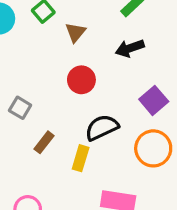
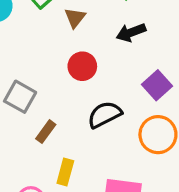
gray square: (20, 108) -> (20, 97), size x1.4
yellow rectangle: (81, 158) -> (65, 172), moved

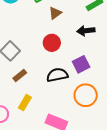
purple square: (157, 85) -> (81, 64), moved

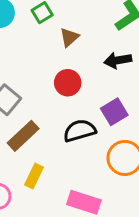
brown rectangle: (20, 76) -> (23, 136), size x1.5

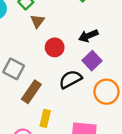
brown triangle: (69, 37) -> (38, 21), moved
black arrow: (118, 60) -> (88, 36), moved

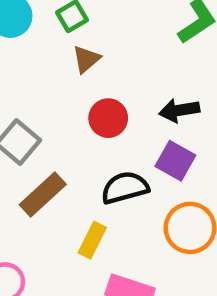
purple square: (92, 61) -> (175, 161), turned -30
yellow rectangle: (45, 118) -> (92, 240), moved

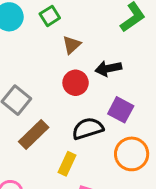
brown triangle: (86, 59) -> (72, 45), moved
black arrow: (179, 110) -> (108, 68), moved

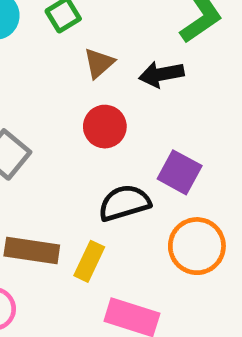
black arrow: (108, 68) -> (161, 74), moved
brown rectangle: (34, 134) -> (32, 251), moved, turned 52

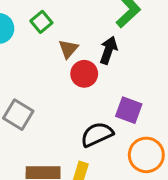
black arrow: (161, 74) -> (108, 50), turned 128
red circle: (105, 127) -> (84, 74), moved

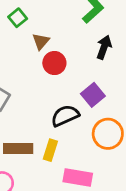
black arrow: (108, 50) -> (104, 47), moved
purple square: (129, 110) -> (93, 95), turned 30

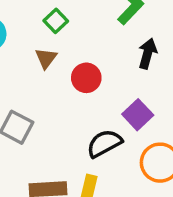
green square: (18, 18) -> (56, 21), moved
brown triangle: (41, 41) -> (46, 58), moved

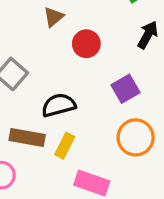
black semicircle: (104, 143) -> (59, 105), moved

